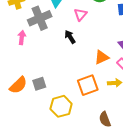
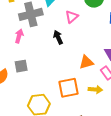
pink arrow: (22, 37) -> (19, 36), moved
gray square: (39, 84) -> (21, 66), moved

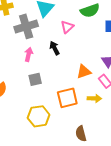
pink arrow: (19, 36) -> (29, 54), moved
gray square: (21, 66) -> (35, 79), moved

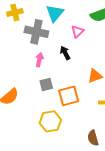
gray cross: (26, 26) -> (36, 32), turned 30
orange square: (67, 98) -> (69, 96), moved

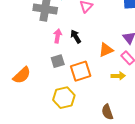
black arrow: (65, 53) -> (76, 36), moved
pink arrow: (39, 60) -> (58, 36), moved

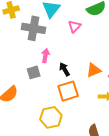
black arrow: (76, 36) -> (64, 69), moved
gray square: (58, 61) -> (34, 72), moved

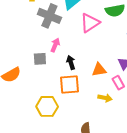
pink triangle: (74, 26) -> (90, 23), size x1.5

